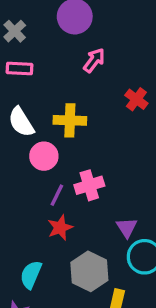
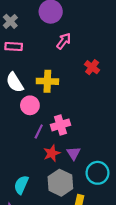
red star: (60, 228) -> (52, 153), moved
purple triangle: (127, 228) -> (74, 153), moved

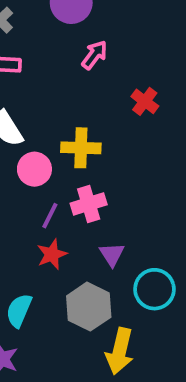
yellow cross: (47, 81) -> (81, 148), moved
red star: (52, 153) -> (52, 254), moved

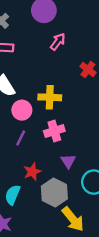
purple line: (50, 216) -> (21, 138), moved
red star: (52, 254) -> (32, 172), moved
yellow arrow: (120, 351) -> (73, 219), turned -52

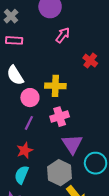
purple triangle: (68, 161) -> (72, 144), size x1.5
red star: (32, 172) -> (25, 150), moved

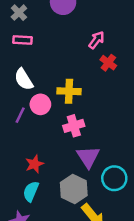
pink arrow: (63, 35) -> (96, 40), moved
purple line: (29, 123) -> (20, 115), moved

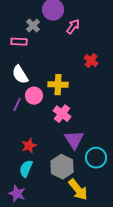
gray cross: (19, 13) -> (33, 26), moved
pink arrow: (96, 40) -> (73, 27), moved
pink cross: (74, 126) -> (62, 114), turned -36

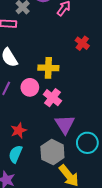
pink circle: (34, 96) -> (30, 87), moved

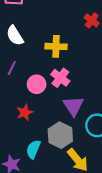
pink circle: (30, 87) -> (37, 84), moved
cyan semicircle: (15, 154) -> (33, 149), moved

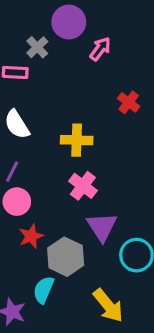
pink circle: (37, 84) -> (17, 202), moved
gray hexagon: (60, 135) -> (66, 257), moved

